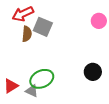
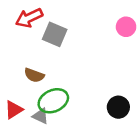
brown semicircle: (27, 34) -> (34, 75), moved, turned 105
black circle: (93, 72) -> (118, 107), moved

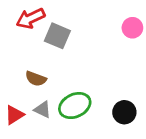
green ellipse: (53, 101) -> (75, 106), moved
gray triangle: (41, 116) -> (43, 110), moved

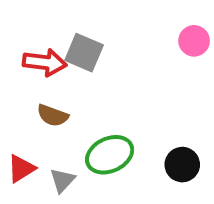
red arrow: (30, 18) -> (45, 62), moved, turned -148
gray triangle: (43, 110) -> (62, 180), moved, turned 48

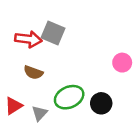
pink circle: (194, 41) -> (122, 63), moved
black circle: (182, 165) -> (101, 103), moved

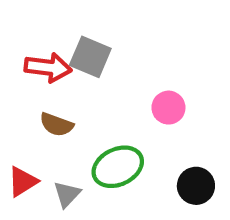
pink circle: (122, 63) -> (168, 108), moved
black circle: (101, 103) -> (196, 186), moved

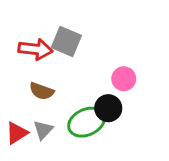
black circle: (196, 186) -> (108, 108), moved
gray triangle: (67, 194) -> (43, 130), moved

